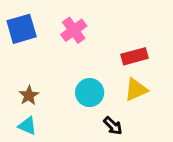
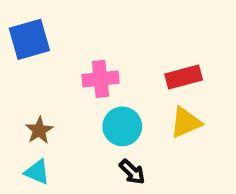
pink cross: (74, 30) -> (101, 79), moved, turned 30
black arrow: (113, 126) -> (132, 172), moved

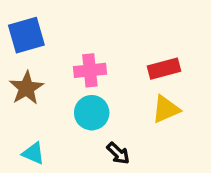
cyan circle: (122, 126) -> (92, 113), moved
brown star: (39, 130) -> (26, 88), moved, size x1.4

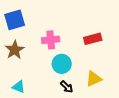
yellow triangle: (166, 109) -> (94, 79), moved
cyan circle: (92, 113) -> (62, 64), moved

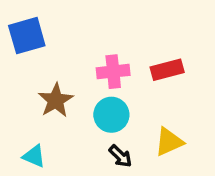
pink cross: (51, 40) -> (113, 72), moved
brown star: (15, 50) -> (56, 100), moved

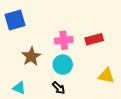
yellow triangle: (169, 142) -> (106, 76), moved, turned 36
black arrow: (120, 156) -> (59, 88), moved

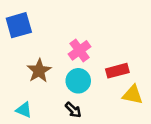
red rectangle: (94, 39) -> (117, 71), moved
pink cross: (64, 40) -> (79, 50), turned -30

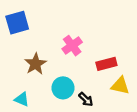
cyan circle: (78, 81) -> (63, 88), moved
black arrow: (73, 110) -> (86, 99), moved

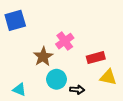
brown star: (35, 64) -> (43, 57), moved
black arrow: (86, 99) -> (77, 90), turned -40

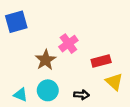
yellow triangle: (108, 77) -> (114, 82), turned 30
cyan circle: (57, 79) -> (48, 90), moved

